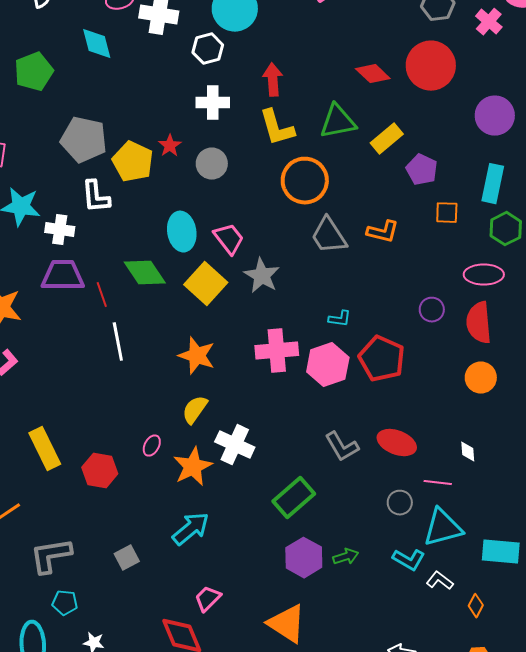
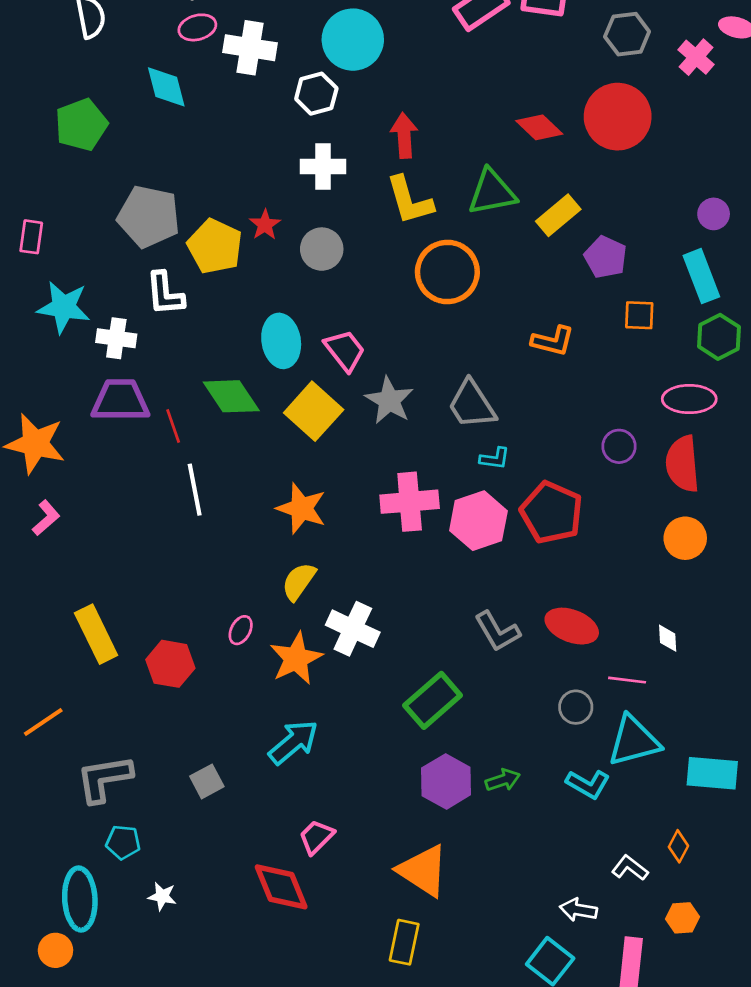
purple circle: (495, 116) -> (714, 214), moved, size x0.6
cyan rectangle: (493, 184) -> (701, 276), turned -33
gray trapezoid: (329, 236) -> (472, 404), moved
white L-shape: (440, 581) -> (630, 868), moved

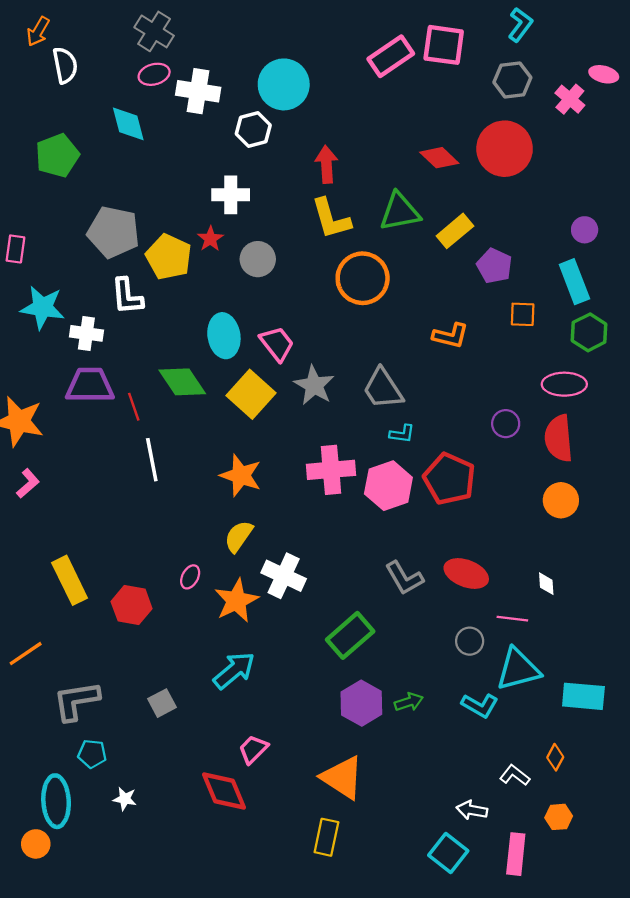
white cross: (323, 167) -> (231, 195), moved

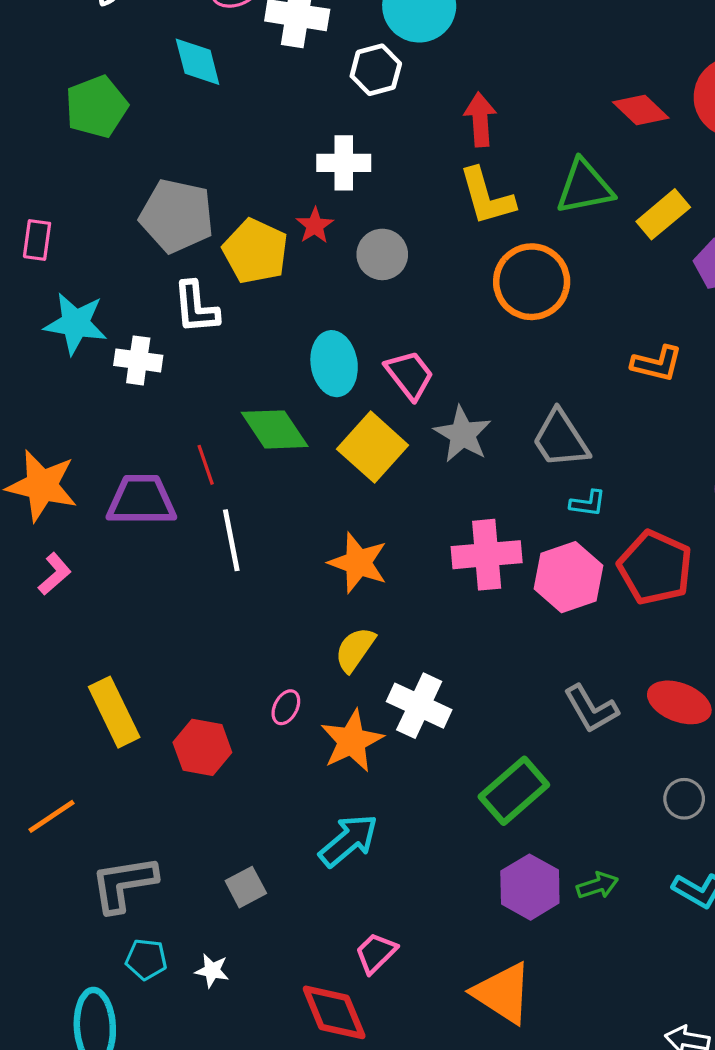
purple trapezoid: (90, 385) -> (141, 500), moved
white star: (125, 799) -> (212, 971), moved

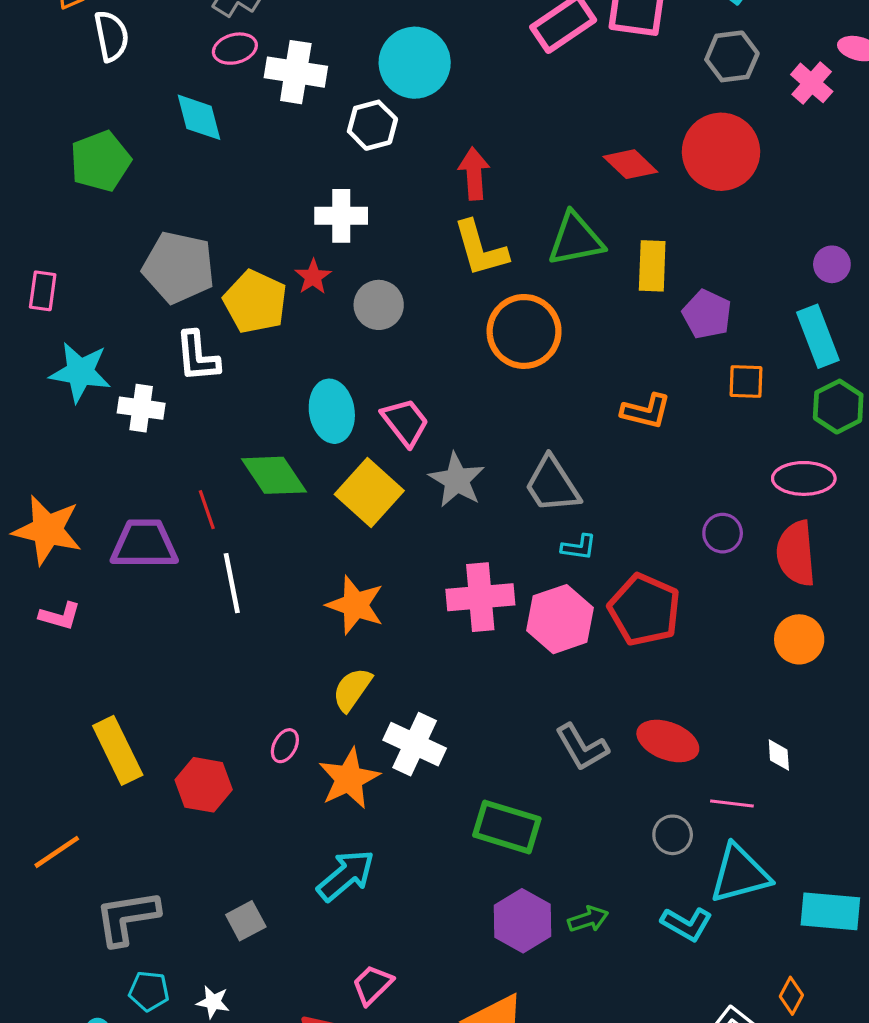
yellow rectangle: (663, 214) -> (652, 266), turned -48
pink L-shape: (55, 574) -> (60, 616), turned 57
green rectangle: (514, 791) -> (507, 827), turned 58

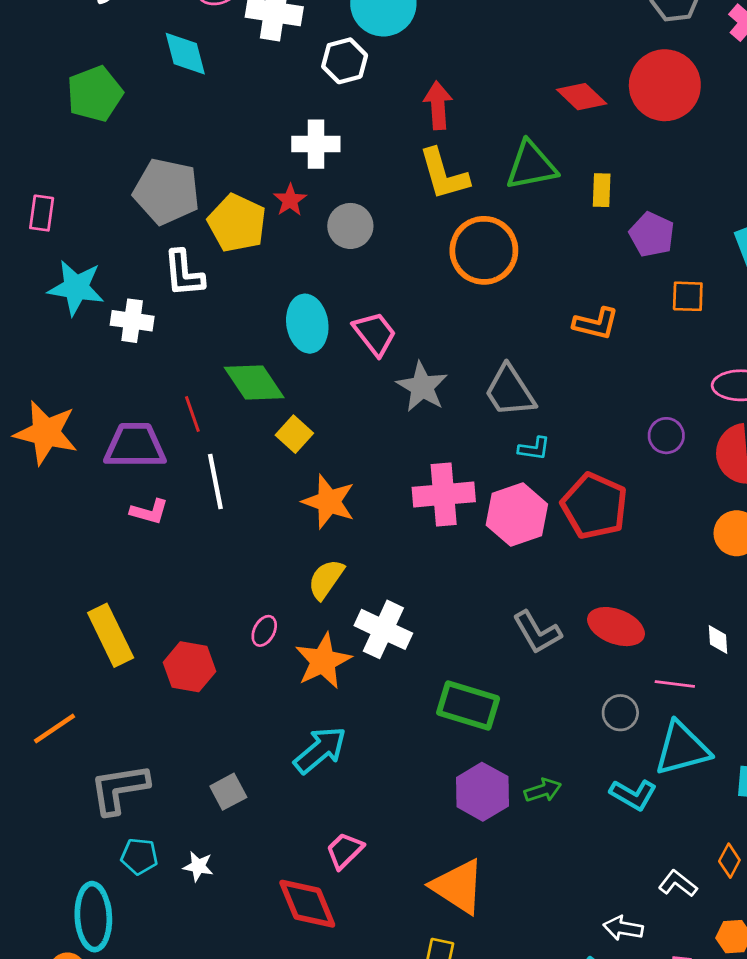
yellow rectangle: (652, 266) -> (602, 190), size x0.7
yellow square: (369, 492) -> (294, 434), moved, size x0.6
pink L-shape: (60, 616) -> (149, 512), moved

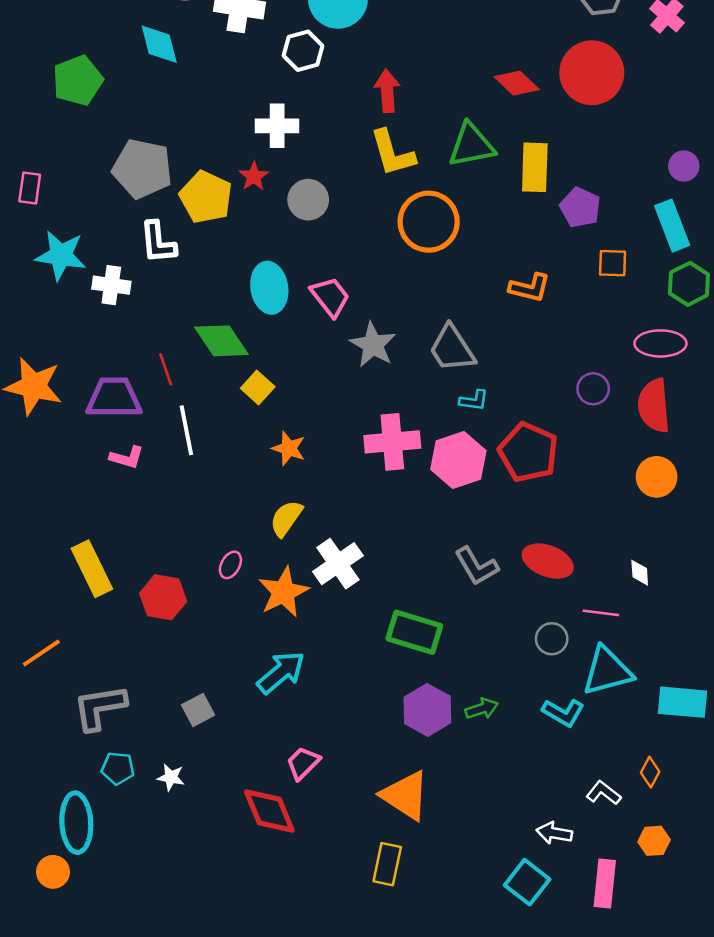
yellow rectangle: (602, 190) -> (535, 167), size x1.6
orange star: (329, 502) -> (289, 448), size x0.7
white cross: (383, 629) -> (338, 564), turned 30

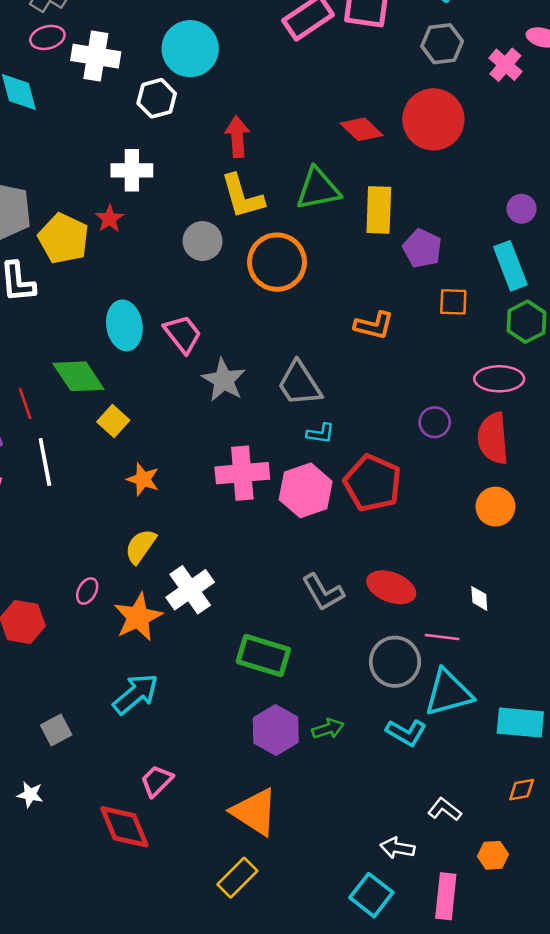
gray circle: (308, 200) -> (203, 241), moved
gray circle: (552, 639) -> (395, 662), size x1.6
orange diamond: (650, 772) -> (522, 790), moved, turned 52
yellow rectangle: (387, 864) -> (237, 878), turned 33

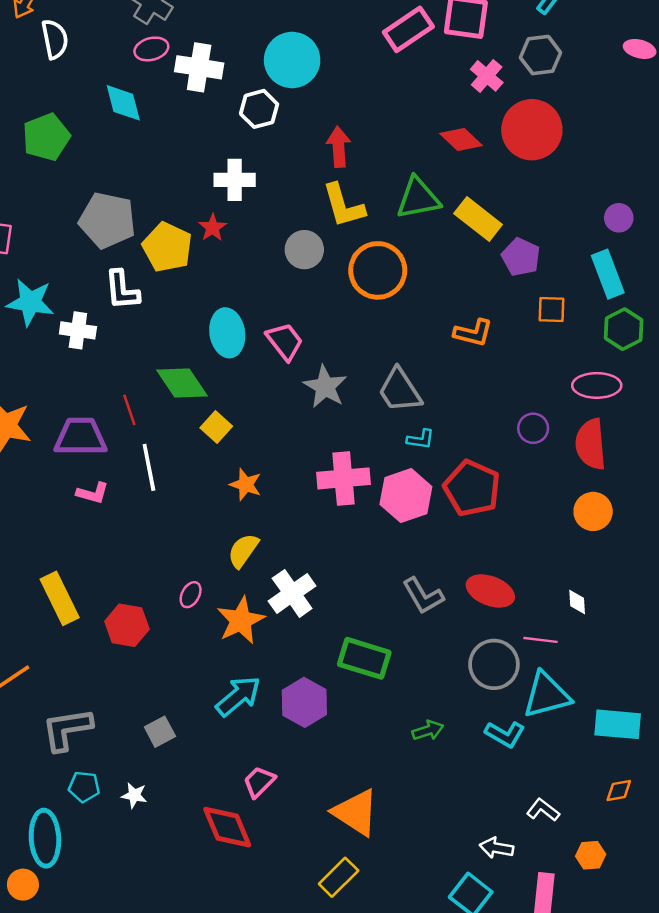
pink cross: (505, 65) -> (487, 76), moved
yellow rectangle: (379, 210) -> (478, 219), turned -54
purple hexagon: (276, 730) -> (304, 702), moved

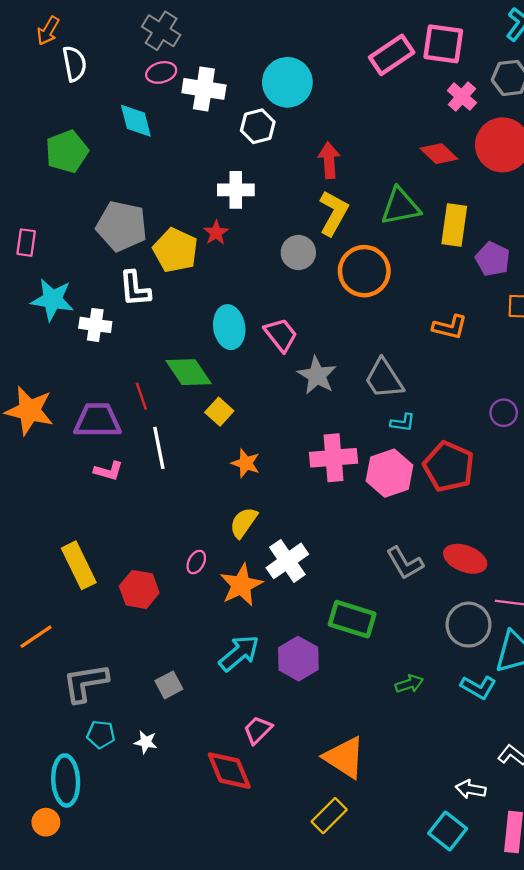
yellow L-shape: (343, 206) -> (333, 213), turned -135
yellow rectangle: (478, 219) -> (454, 225), turned 60

